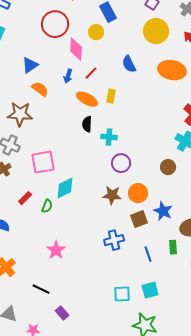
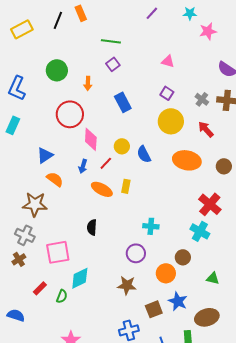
yellow circle: (96, 32) -> (122, 146), moved
black semicircle: (87, 124) -> (92, 227), moved
cyan cross: (109, 137) -> (151, 226), moved
orange circle: (138, 193) -> (166, 273), moved

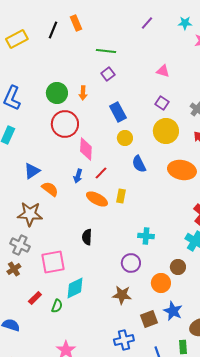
green circle: (57, 70) -> (57, 93), moved
yellow circle: (122, 146) -> (125, 138), moved
blue triangle: (45, 155) -> (32, 171), moved

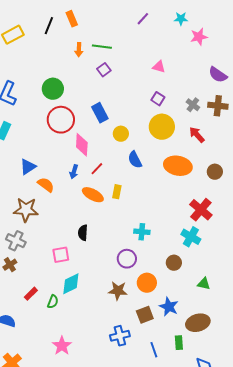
orange arrow: (83, 93) -> (79, 50), moved
blue rectangle: (118, 112) -> (100, 113), moved
pink square: (53, 262) -> (61, 255), moved, size x0.7
orange circle: (161, 283) -> (147, 283), moved

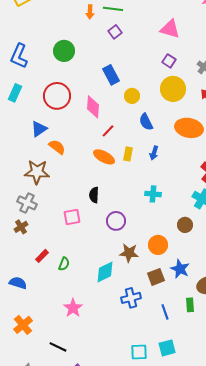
pink triangle: (159, 67) -> (170, 29), size x1.5
red circle: (61, 120) -> (57, 96), moved
blue arrow: (74, 172) -> (154, 153), moved
purple circle: (127, 259) -> (116, 221), moved
cyan diamond: (71, 284) -> (105, 272), moved

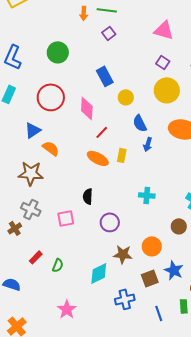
blue arrow: (154, 153) -> (148, 144), moved
gray cross: (27, 203) -> (31, 209), moved

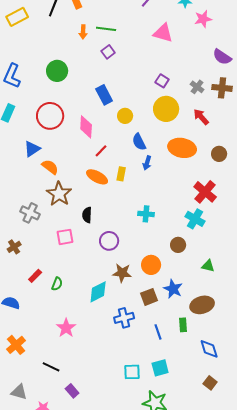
pink triangle: (164, 30) -> (163, 33), moved
brown star: (31, 173) -> (59, 194), moved, turned 30
gray cross: (31, 209) -> (30, 213), moved

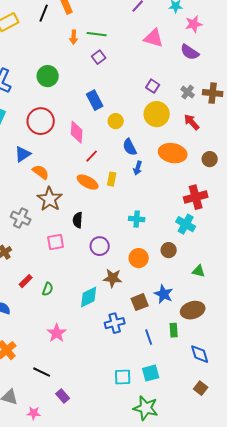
purple semicircle: (222, 57) -> (190, 52), moved
red cross: (205, 192) -> (196, 197), turned 35
orange circle: (151, 265) -> (139, 258), moved

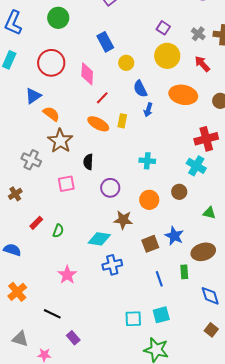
cyan diamond: (89, 297) -> (99, 239), turned 35
blue cross: (115, 323) -> (112, 265), moved

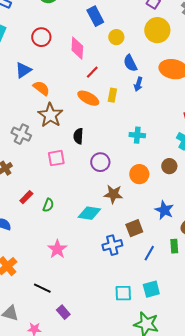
red circle: (51, 63) -> (41, 37), size x0.7
brown square: (150, 244) -> (134, 228), moved
blue cross: (112, 265) -> (112, 245), moved
blue line: (159, 279) -> (149, 253), turned 49

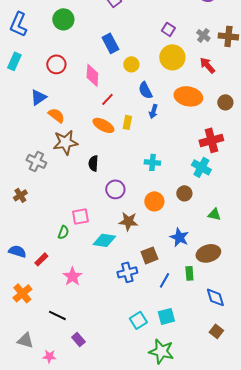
brown star: (50, 115) -> (65, 142), turned 30
pink square: (56, 158) -> (80, 216), moved
red rectangle: (26, 197) -> (41, 259), moved
cyan square: (123, 293) -> (138, 320), turned -30

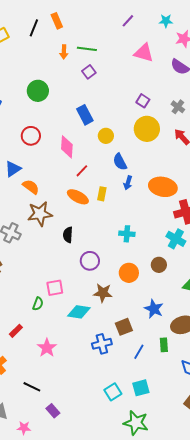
orange ellipse: (188, 96) -> (163, 187), moved

